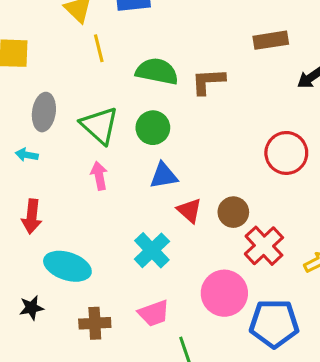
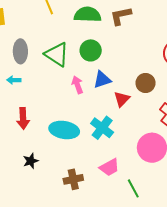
pink arrow: (99, 176) -> (77, 85), moved
red triangle: (189, 211) -> (122, 99), turned 42
brown circle: (233, 212) -> (146, 83), moved
cyan ellipse: (67, 266) -> (64, 130), moved
black star: (31, 308) -> (31, 161), moved

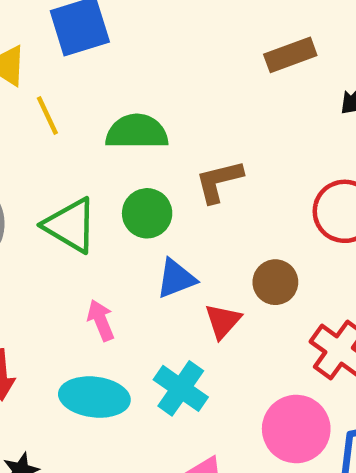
brown L-shape: (121, 16) -> (219, 181), moved
pink arrow: (77, 85) -> (101, 320), moved

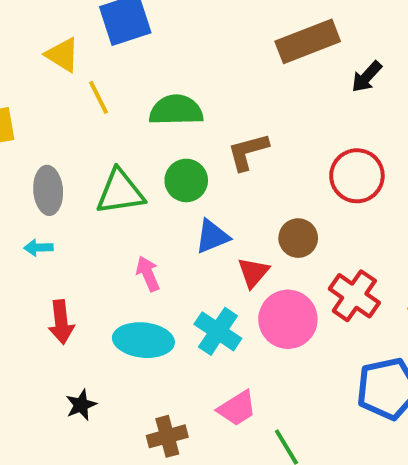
brown rectangle: (290, 55) -> (308, 41), size x1.4
green triangle: (70, 225) -> (120, 192), turned -38
pink circle: (296, 429) -> (288, 319), moved

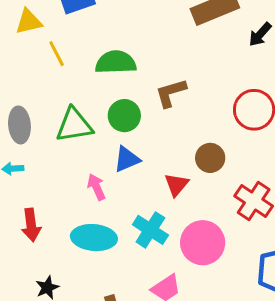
yellow triangle: (62, 55) -> (29, 22), turned -44
blue triangle: (212, 236) -> (127, 159), moved
pink circle: (288, 319) -> (203, 243), moved

